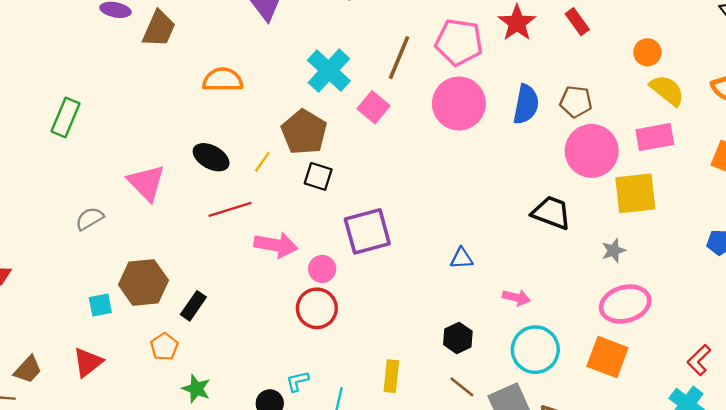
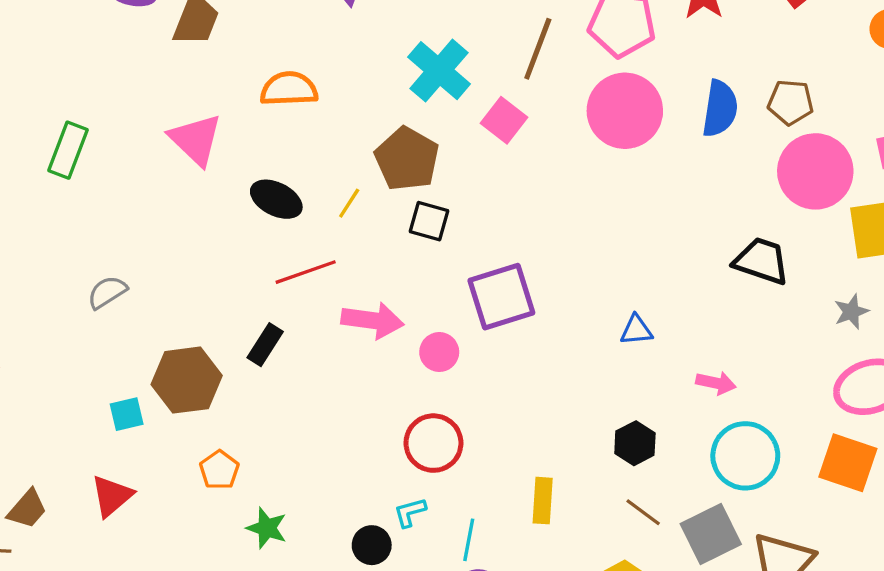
pink triangle: (146, 183) -> (196, 140), moved
black rectangle: (193, 306) -> (265, 345), moved
red circle: (317, 308) -> (433, 443), moved

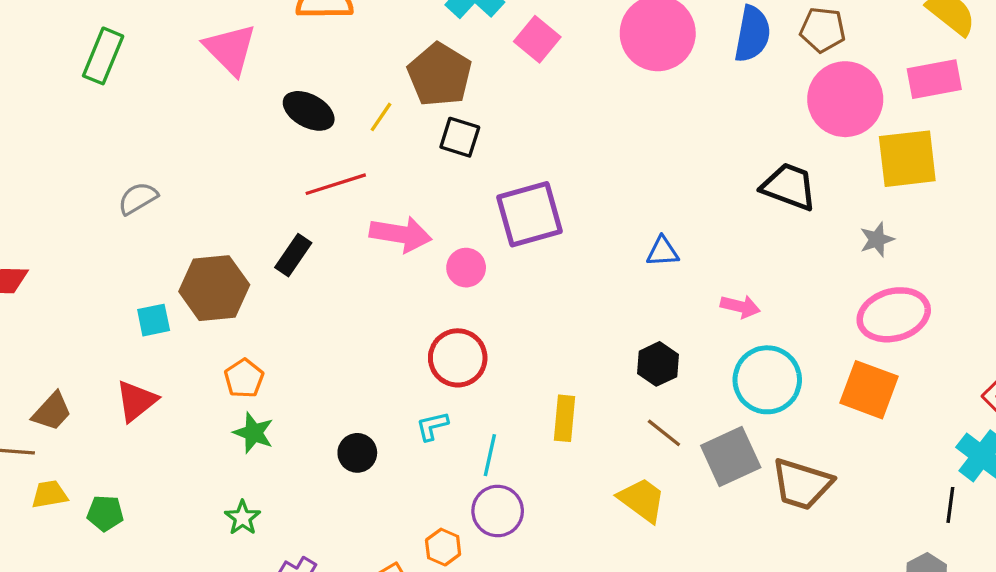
green star: (267, 528) -> (254, 433), moved
black circle: (372, 545) -> (357, 453), moved

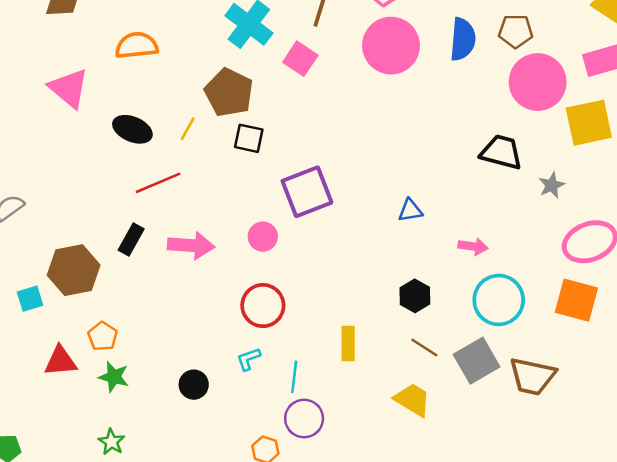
pink arrow: (401, 234) -> (191, 245), moved
gray star: (877, 240) -> (552, 185), moved
red triangle: (136, 401) -> (60, 361), moved, turned 39

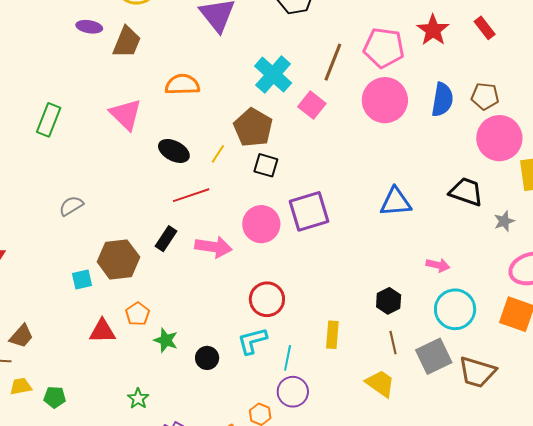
blue triangle: (410, 210) -> (396, 202), moved, size x1.6
pink circle: (263, 237) -> (261, 224), moved, size x1.6
brown line: (424, 348) -> (393, 343), turned 40
cyan L-shape: (248, 359) -> (252, 341), size x1.5
green star: (114, 377) -> (166, 340), moved

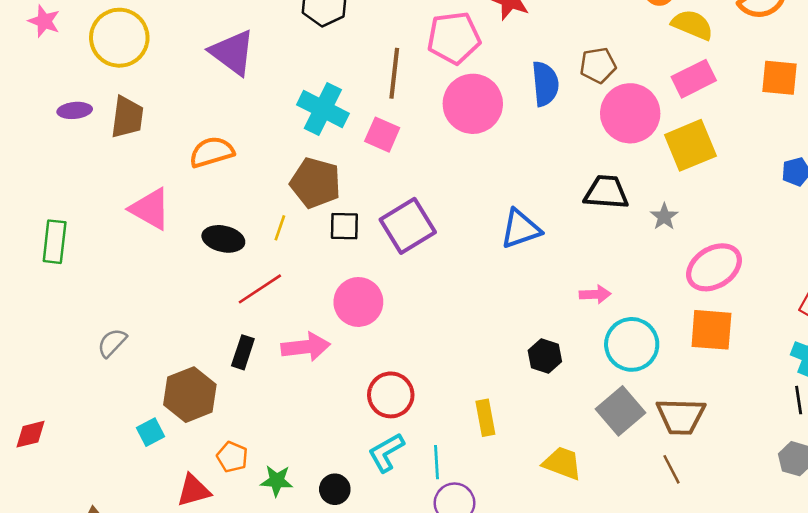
purple square: (309, 211) -> (408, 226), moved
brown line: (393, 343) -> (672, 469), moved

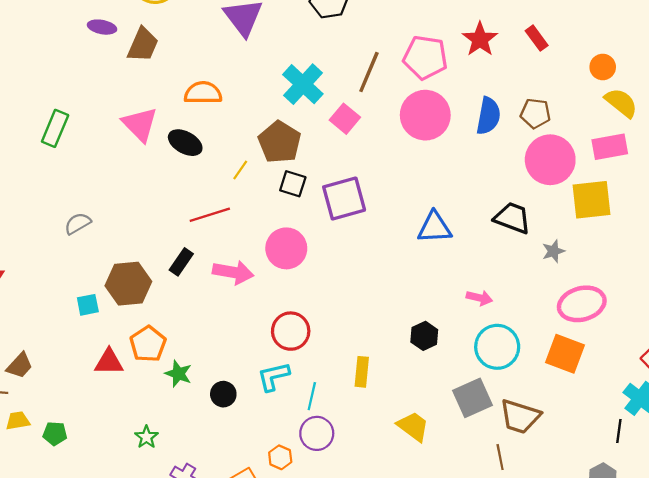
black ellipse: (223, 239) -> (185, 143), moved
orange pentagon: (232, 457) -> (148, 344), size x1.4

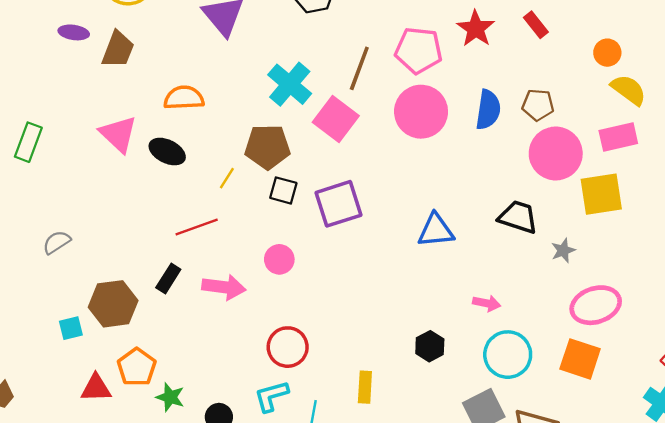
pink square: (345, 119) -> (336, 119), size x1.4
brown pentagon: (280, 142) -> (267, 147), turned -30
pink circle: (286, 248) -> (279, 259), size x0.7

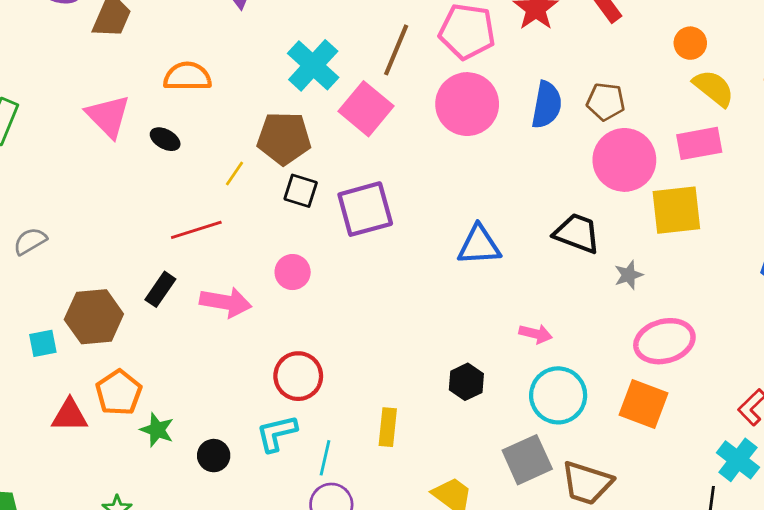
black ellipse: (167, 152) -> (165, 139), size x0.7

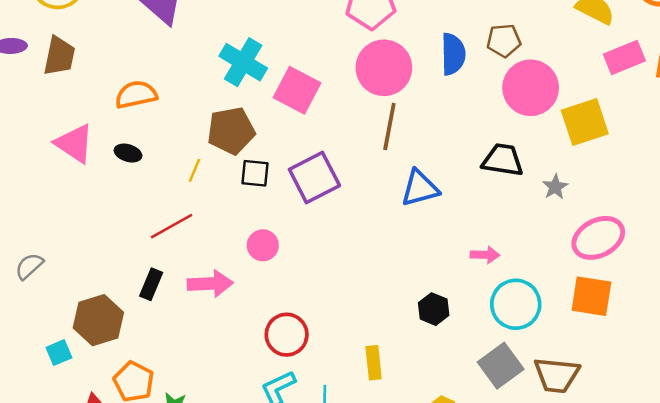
brown line: (396, 50) -> (389, 126), moved
pink rectangle: (699, 143) -> (624, 58), moved

